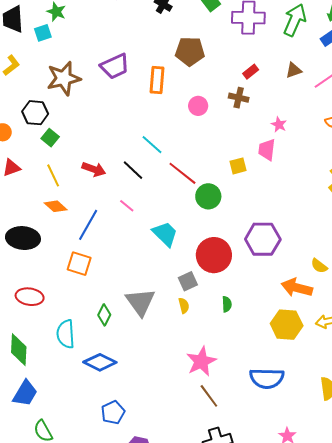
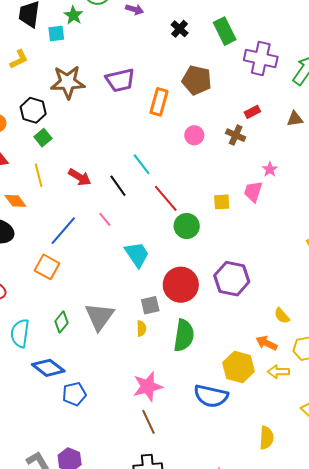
orange diamond: (56, 206) -> (15, 201), moved
orange arrow: (297, 288) -> (267, 343), moved, size x0.7
green semicircle: (227, 304) -> (184, 335), size x2.0
blue semicircle: (267, 378) -> (211, 396), moved
blue pentagon: (113, 412) -> (74, 394), moved

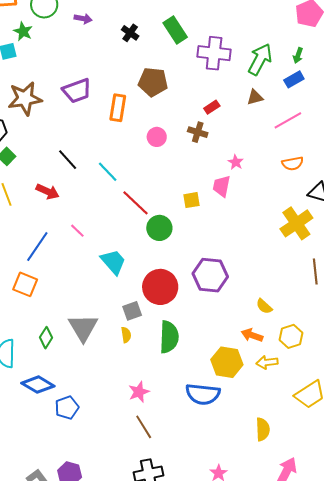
brown triangle: (295, 119) -> (255, 97), moved
black line: (118, 186) -> (68, 160), moved
pink star: (148, 387) -> (139, 392), size x0.7

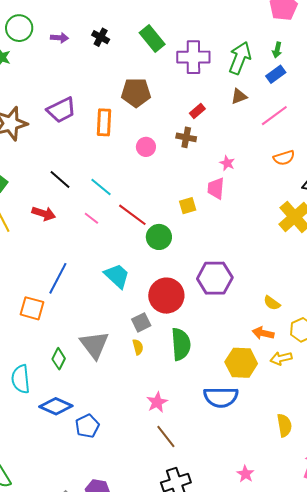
black cross: (130, 33) -> (101, 37), moved
pink line: (77, 231) -> (91, 218), moved
blue line: (37, 247) -> (58, 278), moved

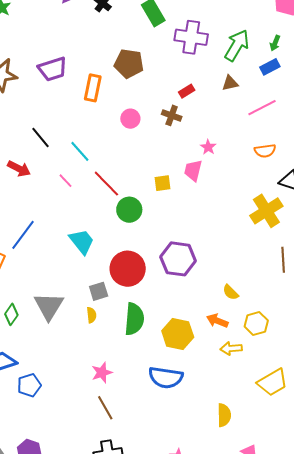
yellow hexagon: (241, 363) -> (178, 334), moved

